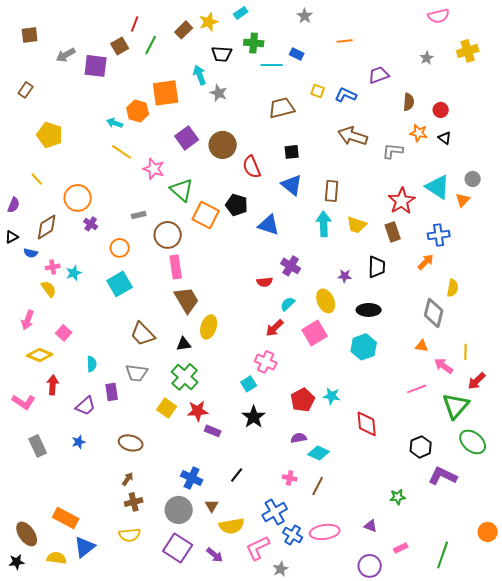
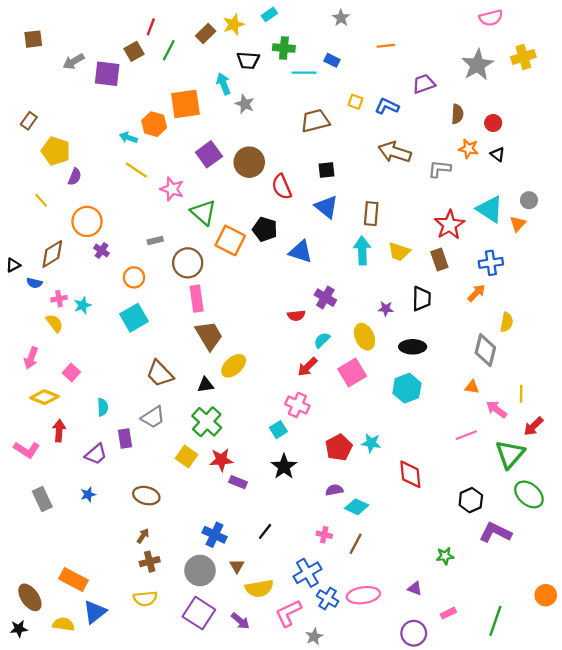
gray star: (427, 58) -> (477, 65), size x2.0
brown rectangle: (26, 90) -> (29, 121), moved
purple semicircle: (14, 205) -> (75, 177), moved
yellow ellipse: (209, 327) -> (234, 366), turned 30
gray trapezoid: (137, 373) -> (153, 417), turned -40

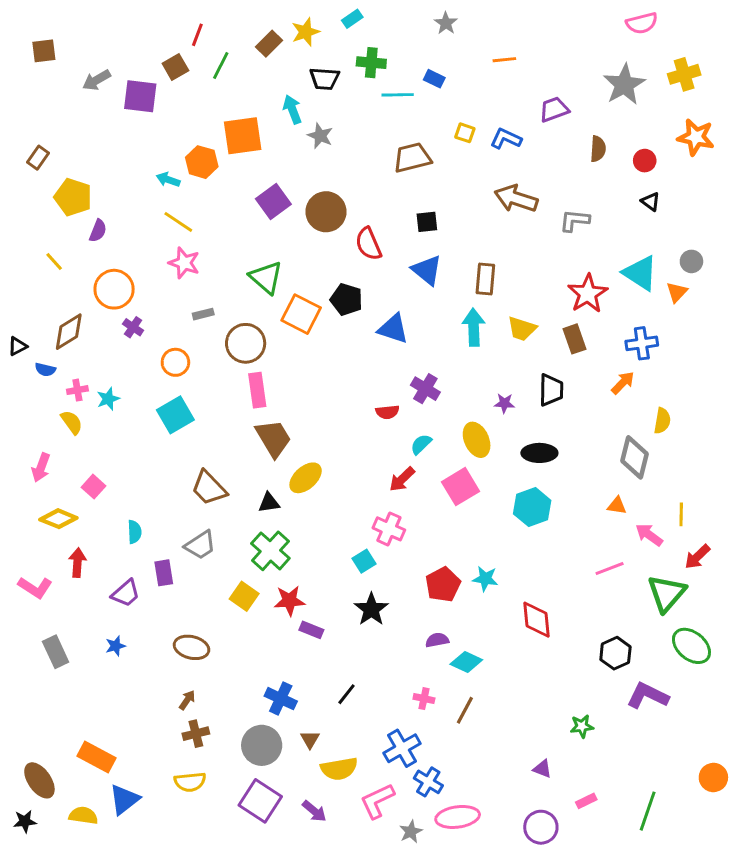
orange star: (469, 149) -> (696, 137), moved, size x1.4
pink star: (172, 189) -> (184, 263), moved
pink ellipse: (363, 595) -> (458, 817), moved

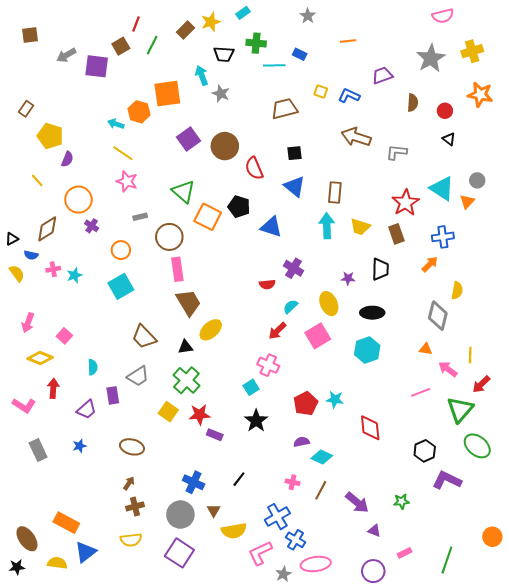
yellow semicircle: (72, 422) -> (17, 273), moved
purple arrow: (314, 811) -> (357, 502), moved, size x1.4

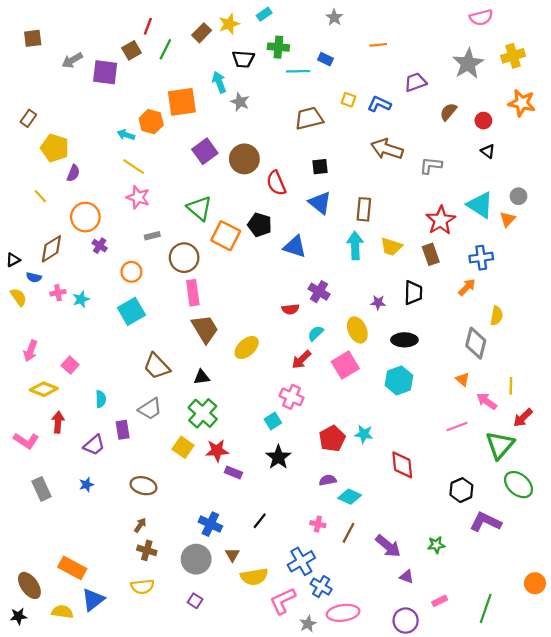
brown semicircle: (413, 103) -> (448, 112), turned -144
yellow ellipse: (211, 330) -> (247, 348), moved
orange triangle: (426, 349) -> (463, 379), turned 32
brown cross: (135, 506) -> (147, 550), turned 30
purple square: (179, 553) -> (195, 601), size x0.5

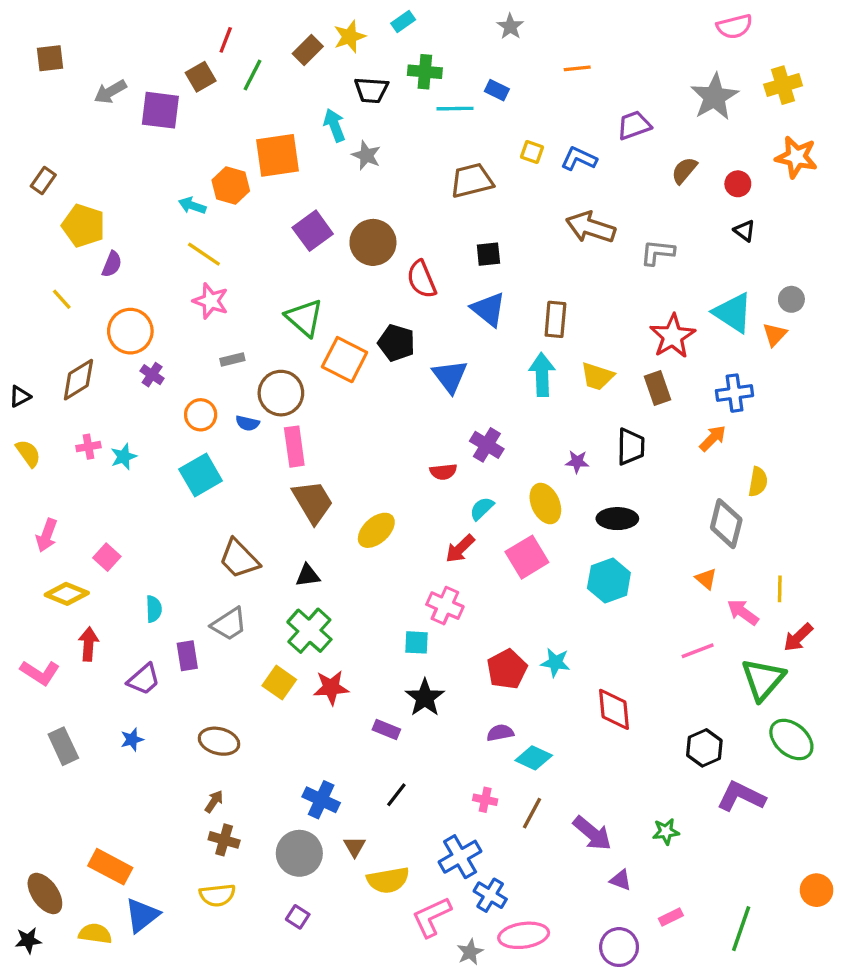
blue triangle: (295, 247) -> (450, 376), turned 35
blue semicircle: (34, 277) -> (247, 423), moved
cyan square: (273, 421) -> (416, 642), turned 35
purple rectangle: (233, 473) -> (386, 729), moved

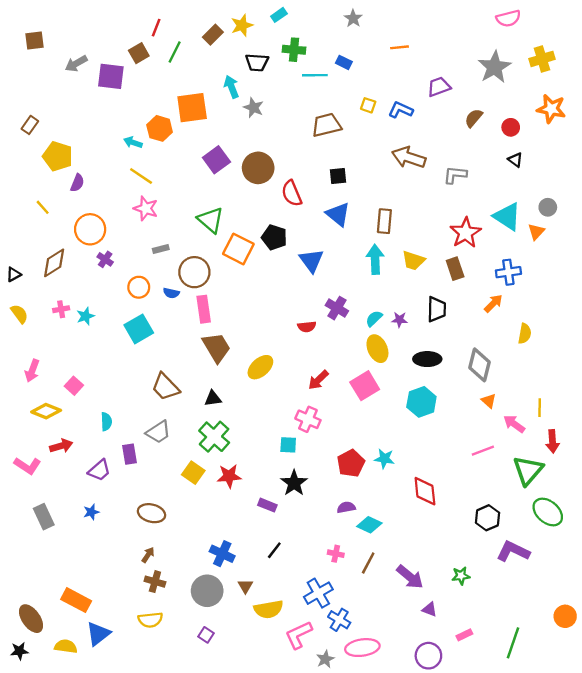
cyan semicircle: (482, 509) -> (374, 318), moved
gray diamond: (726, 524) -> (479, 365), moved
red arrow: (798, 637) -> (552, 441), turned -50
red arrow: (88, 644) -> (61, 446), turned 70

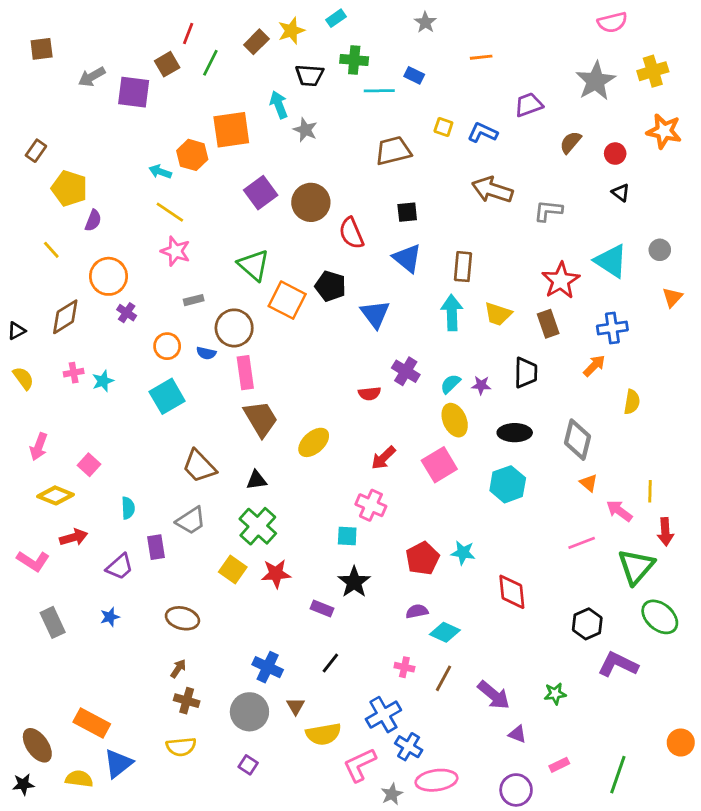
orange triangle: (536, 232) -> (672, 297), moved

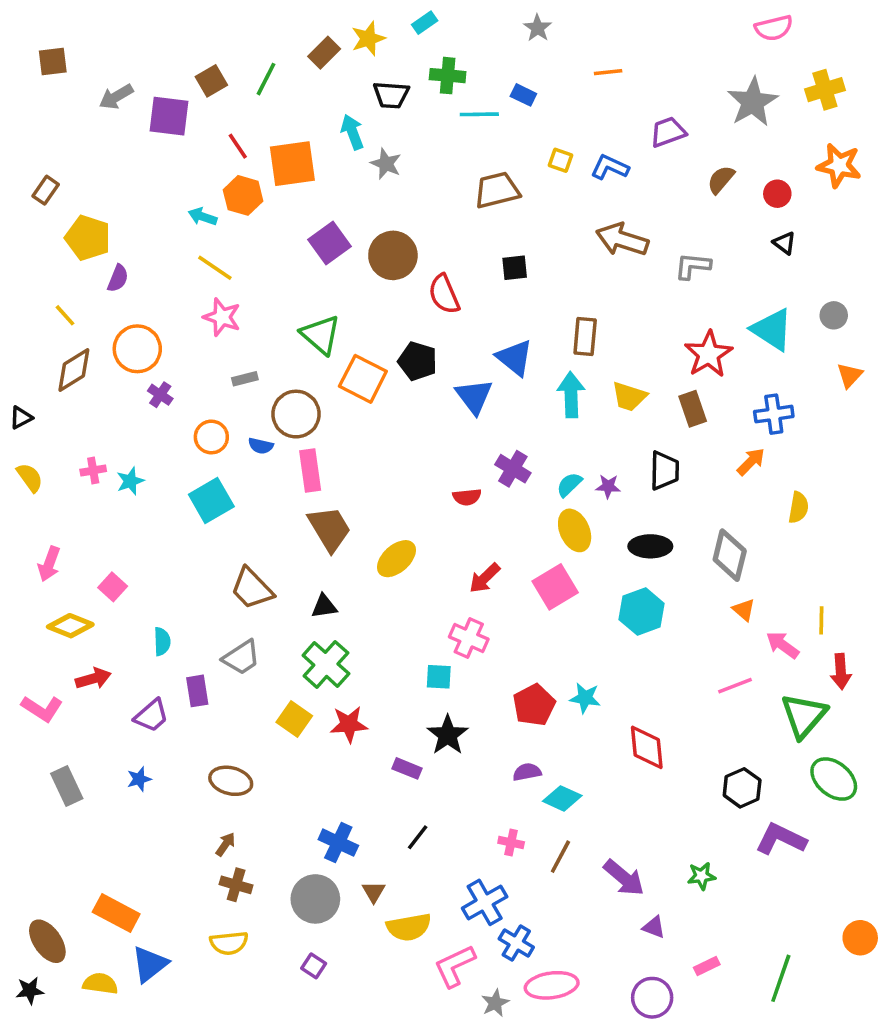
red line: (188, 33) -> (238, 146), moved, turned -55
blue triangle: (407, 258) -> (515, 358), moved
brown diamond: (65, 317) -> (74, 370), moved

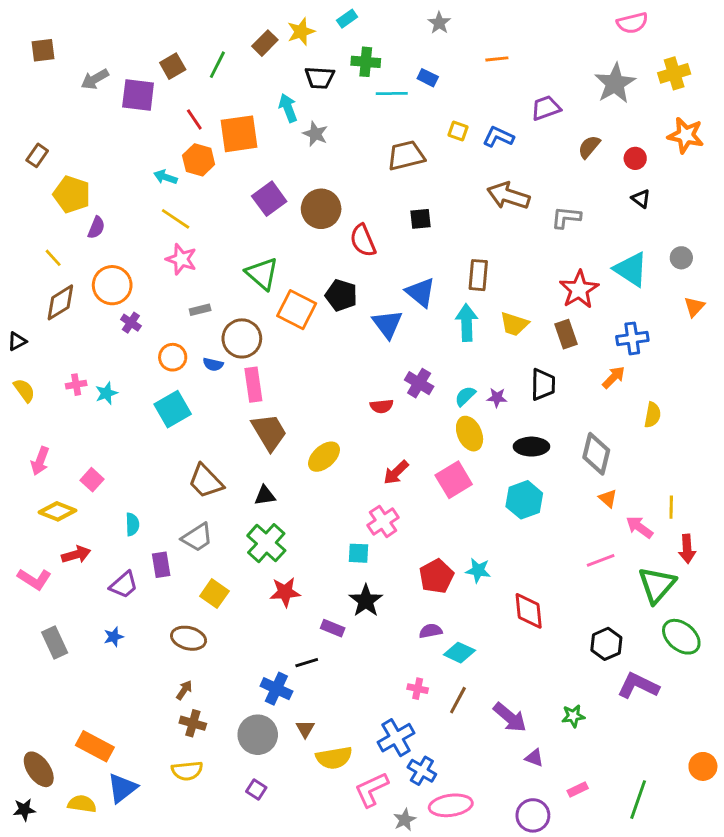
pink cross: (469, 638) -> (383, 521), turned 32
yellow square: (294, 719) -> (214, 594), moved
black line: (418, 837) -> (307, 663), moved, turned 35

